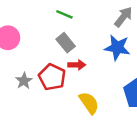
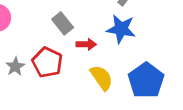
red arrow: (77, 65) -> (86, 44), moved
yellow semicircle: (89, 103) -> (102, 78), moved

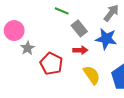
gray rectangle: (63, 23) -> (79, 28), moved
gray star: (15, 67) -> (28, 48), moved

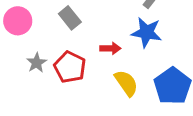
gray rectangle: (79, 28) -> (70, 18), moved
gray star: (28, 48) -> (37, 63), moved

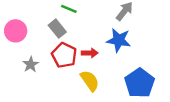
red pentagon: (70, 67) -> (64, 55), moved
yellow semicircle: (126, 83) -> (90, 81), moved

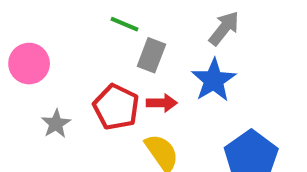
gray rectangle: (57, 29) -> (151, 55), moved, turned 60
blue star: (119, 40) -> (214, 80), turned 30

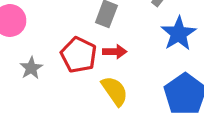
blue star: (214, 80) -> (179, 34), moved

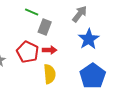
yellow semicircle: (115, 91) -> (50, 74), turned 30

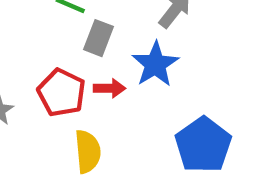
blue star: (89, 39) -> (155, 64), moved
yellow semicircle: (50, 74) -> (88, 152), moved

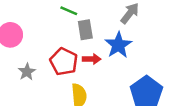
gray rectangle: (99, 38) -> (85, 30), turned -30

